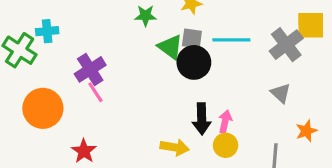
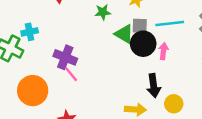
purple cross: (90, 69) -> (65, 57), turned -30
pink arrow: (225, 121) -> (163, 51), moved

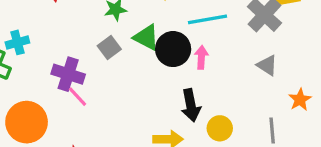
gray square: (140, 26) -> (109, 47), moved, turned -35

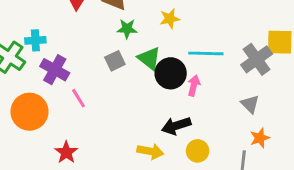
purple cross: (68, 74) -> (55, 70), moved
orange star: (300, 100) -> (260, 138), moved
black arrow: (191, 105) -> (176, 126), turned 72

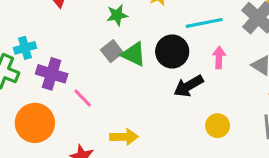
green triangle: (149, 58) -> (134, 54), moved
pink arrow: (194, 86) -> (219, 58), moved
black arrow: (176, 126) -> (188, 86), moved
yellow arrow: (150, 151) -> (124, 137), moved

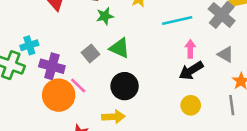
gray square: (112, 51) -> (91, 53), moved
black circle: (172, 52) -> (125, 86), moved
black arrow: (188, 86) -> (191, 71), moved
orange circle: (35, 123) -> (59, 95), moved

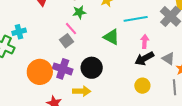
green triangle: (120, 48) -> (111, 37), moved
gray triangle: (226, 54) -> (168, 59), moved
purple cross: (52, 66) -> (63, 69), moved
pink line: (78, 85) -> (71, 29), moved

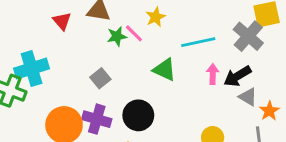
pink line: (71, 29) -> (134, 33), moved
cyan cross: (19, 32) -> (32, 69), size x1.6
black arrow: (144, 59) -> (237, 76), moved

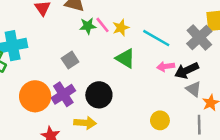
yellow star: (156, 17) -> (121, 28), moved
cyan line: (198, 42) -> (156, 38), turned 36
pink arrow: (213, 74) -> (166, 66), turned -105
purple cross: (97, 119) -> (63, 94), turned 35

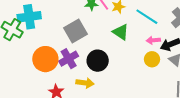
gray square: (70, 60) -> (75, 31), size x1.6
yellow circle: (160, 120) -> (152, 59), moved

